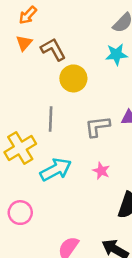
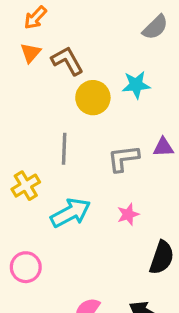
cyan star: (116, 54) -> (136, 85), moved
yellow cross: (20, 148) -> (26, 186), size x0.7
pink star: (101, 171) -> (128, 214), turned 30

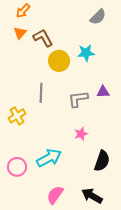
cyan arrow: (71, 213) -> (49, 158), moved

